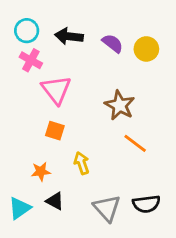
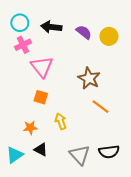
pink cross: (31, 60) -> (23, 45), turned 35

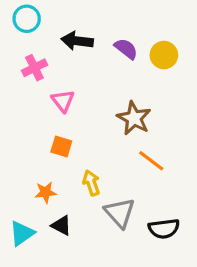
cyan circle: (20, 23) -> (27, 19), moved
pink triangle: (42, 67) -> (63, 101), size x0.7
gray triangle: (80, 155) -> (120, 213), moved

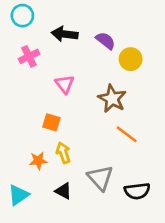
yellow circle: (164, 55) -> (131, 59), moved
pink triangle: (63, 101) -> (65, 84), moved
yellow arrow: (91, 183) -> (63, 153), moved
black triangle: (61, 225) -> (63, 191), moved

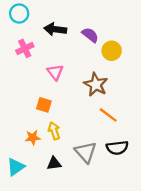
black triangle: (63, 191) -> (54, 163), turned -35
black semicircle: (137, 191) -> (117, 148), moved

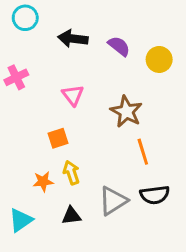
pink cross: (25, 48) -> (16, 77), moved
yellow circle: (112, 51) -> (159, 59), moved
orange square: (44, 105) -> (58, 138), turned -35
orange line: (108, 115) -> (143, 152), turned 36
gray triangle: (86, 152) -> (113, 201), turned 40

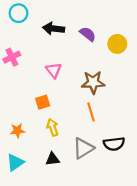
brown star: (126, 112) -> (93, 82), turned -30
orange line: (143, 152) -> (91, 112), moved
orange star: (43, 181) -> (17, 131), moved

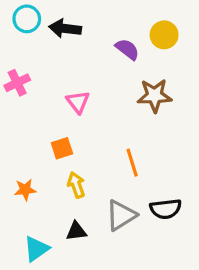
black arrow: (54, 29) -> (65, 28), moved
yellow circle: (117, 44) -> (164, 35), moved
brown star: (93, 82) -> (155, 96), moved
cyan triangle: (15, 162) -> (36, 249), moved

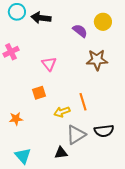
yellow arrow: (76, 185) -> (62, 112), moved, turned -91
black triangle: (76, 231) -> (61, 153), moved
cyan triangle: (36, 249) -> (23, 156), turned -36

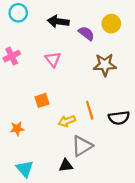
black arrow: (41, 18) -> (58, 21), moved
pink triangle: (49, 64) -> (53, 59), moved
black semicircle: (104, 131) -> (119, 118), moved

